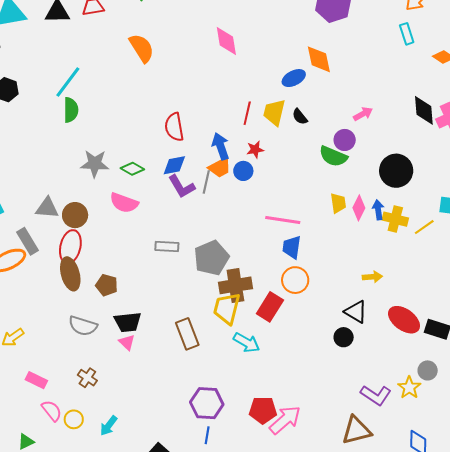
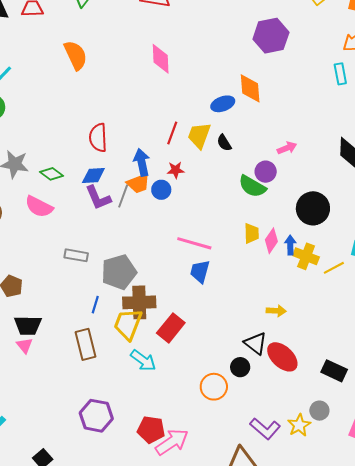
orange circle: (295, 280) -> (214, 387), moved
red ellipse: (404, 320) -> (282, 357), moved
blue line: (207, 435) -> (95, 305), moved

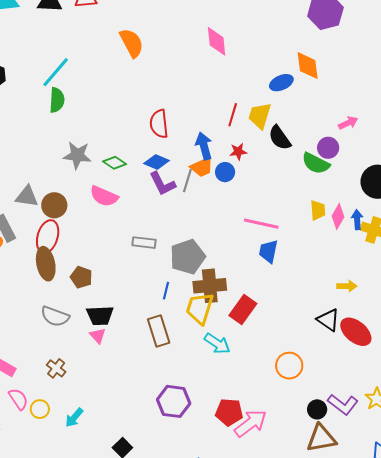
black semicircle: (224, 143) -> (280, 138), moved, size x1.5
blue diamond: (93, 176) -> (157, 162), turned 30
black circle: (240, 367) -> (317, 409), moved

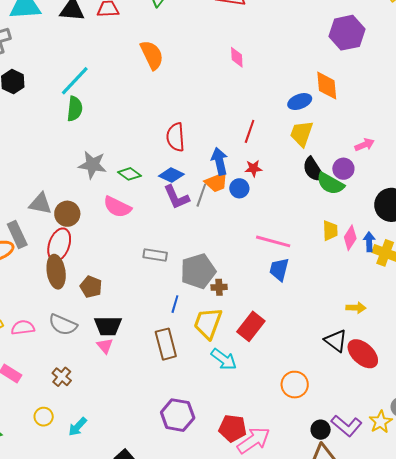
pink diamond: (217, 41) -> (237, 57), size x0.7
yellow trapezoid: (260, 116) -> (302, 134), moved
black semicircle: (280, 138) -> (313, 170), moved
brown cross: (210, 286) -> (219, 287), moved, size x0.5
pink semicircle: (18, 399) -> (23, 328), moved, turned -65

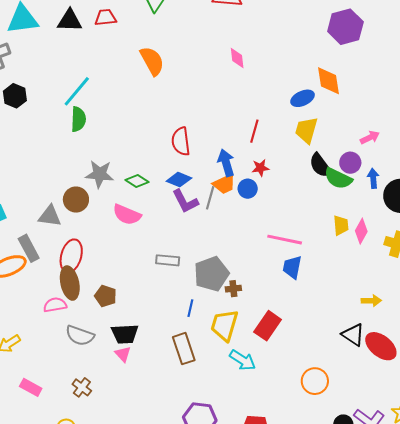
brown circle: (67, 214) -> (76, 200), moved
blue arrow: (369, 242) -> (373, 178), moved
pink semicircle: (23, 328) -> (55, 305), moved

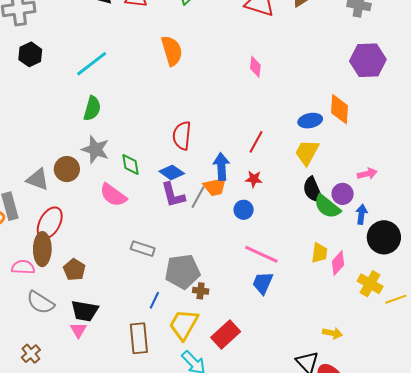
green semicircle: (78, 119) -> (92, 108), moved
green diamond: (137, 181) -> (130, 164), turned 35
blue circle: (248, 189) -> (244, 210), moved

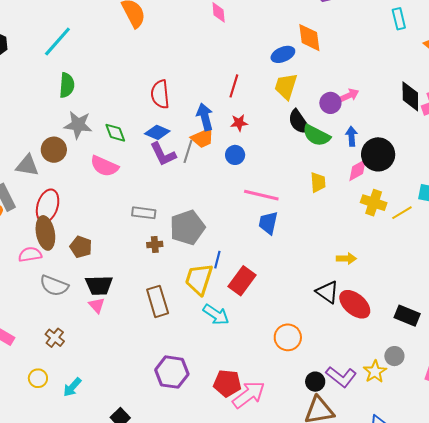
purple circle: (343, 194) -> (330, 103), moved
pink diamond: (338, 263) -> (358, 170), moved, turned 30
brown cross: (201, 291) -> (155, 245), moved
blue line: (154, 300) -> (217, 260), moved

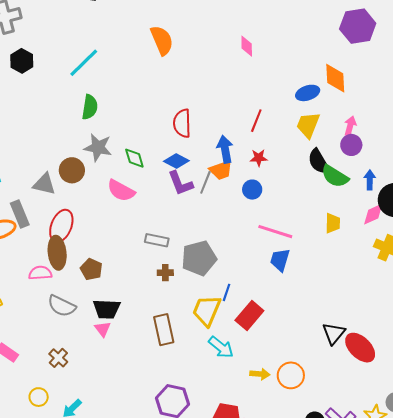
pink arrow: (349, 95) -> (350, 126), moved, turned -54
yellow arrow: (346, 259) -> (260, 374), moved
black triangle: (327, 292) -> (334, 333), turned 30

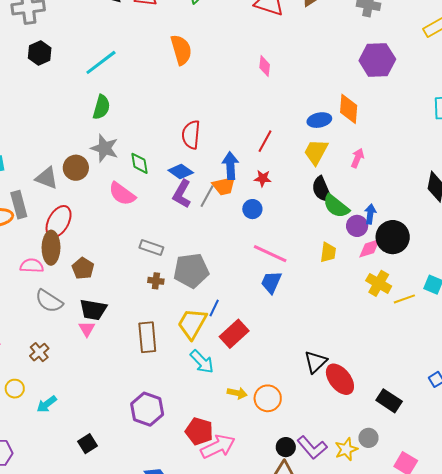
purple circle: (351, 145) -> (357, 226), moved
purple L-shape: (180, 183) -> (182, 194), turned 44

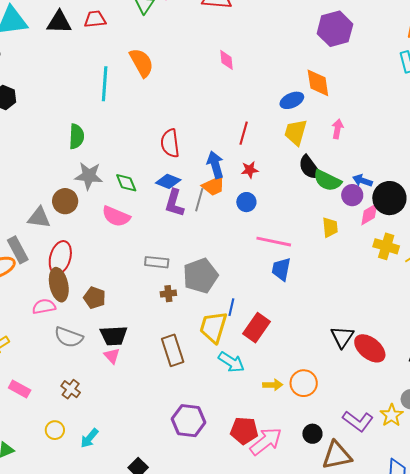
cyan line: (101, 62) -> (105, 84), moved, turned -36
blue arrow: (370, 214) -> (362, 181), turned -66
black circle: (286, 447) -> (312, 434), moved

